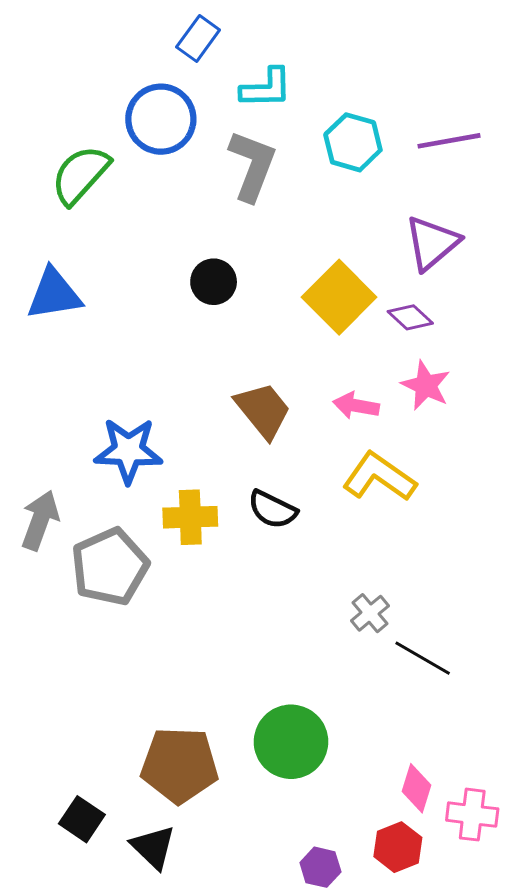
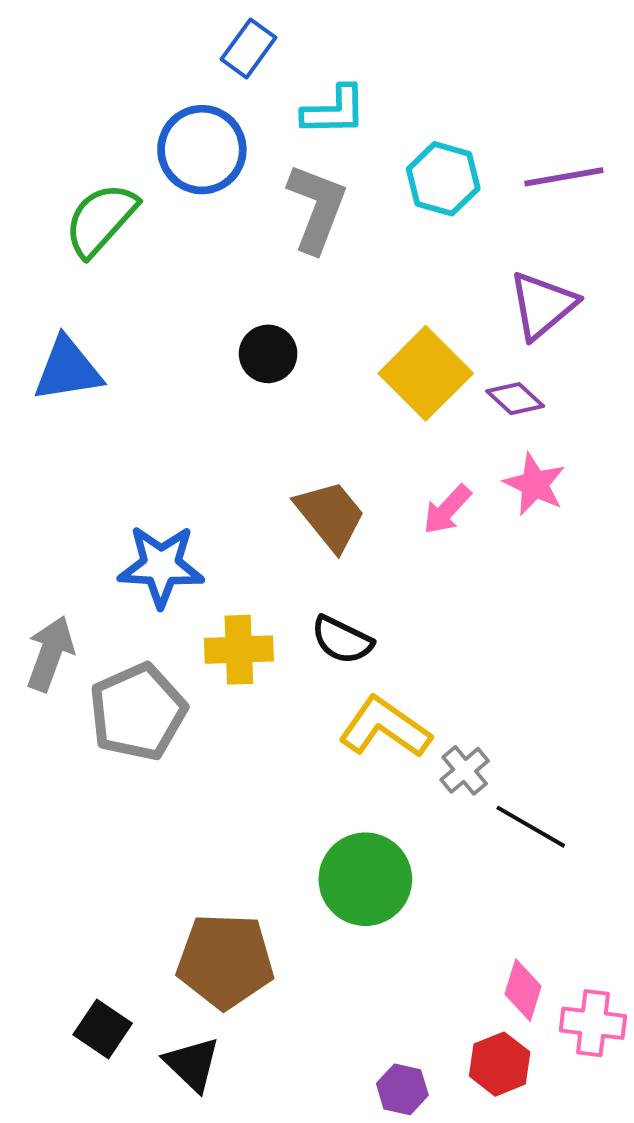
pink arrow: (356, 406) -> (447, 510), turned -57
yellow L-shape: (379, 477) -> (385, 727), moved
green circle: (291, 742) -> (365, 879), moved

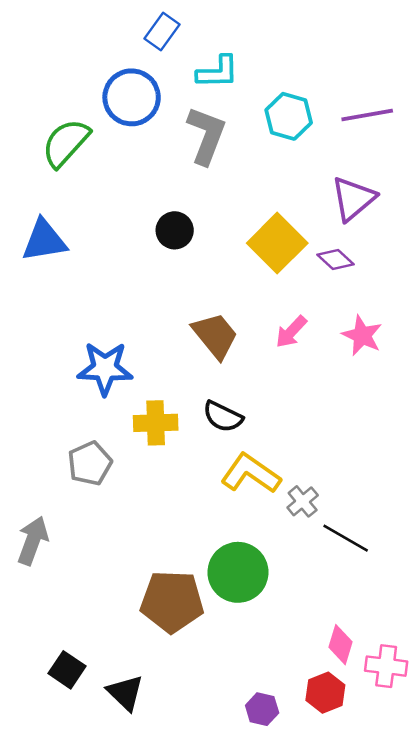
pink star: (535, 484) -> (362, 335), moved
gray arrow: (50, 654) -> (33, 541), moved
gray pentagon: (138, 712) -> (90, 463), size x0.7
brown pentagon: (225, 961) -> (172, 601), moved

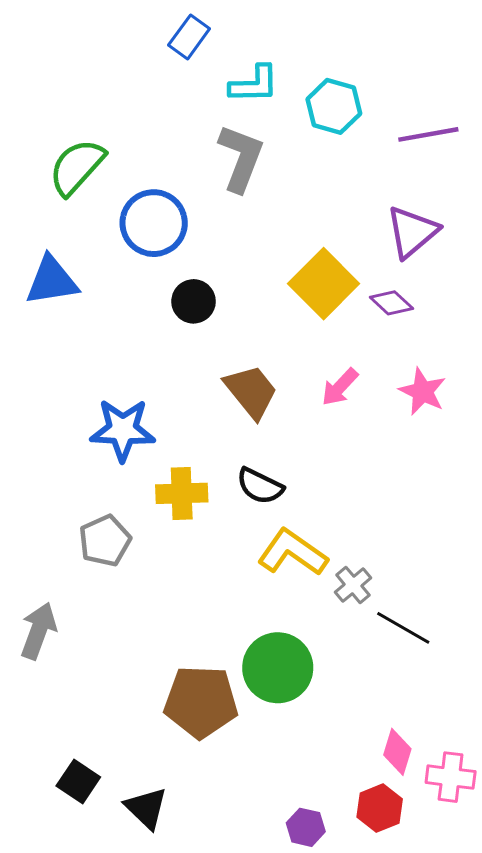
blue circle: (132, 97) -> (154, 223), moved
cyan hexagon: (289, 116) -> (334, 106), moved
black circle: (175, 230) -> (194, 301), moved

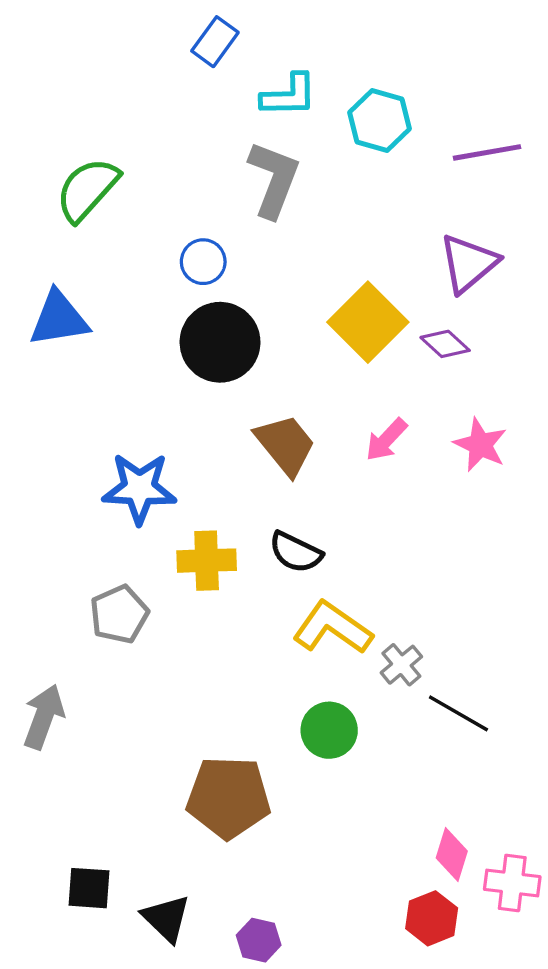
blue circle: (154, 223) -> (203, 262), moved, size x0.6
black circle: (194, 301) -> (220, 342), size x1.6
green circle: (278, 668) -> (329, 730), moved, size x0.7
black square: (78, 781) -> (89, 888), turned -30
purple hexagon: (306, 827) -> (259, 940), moved

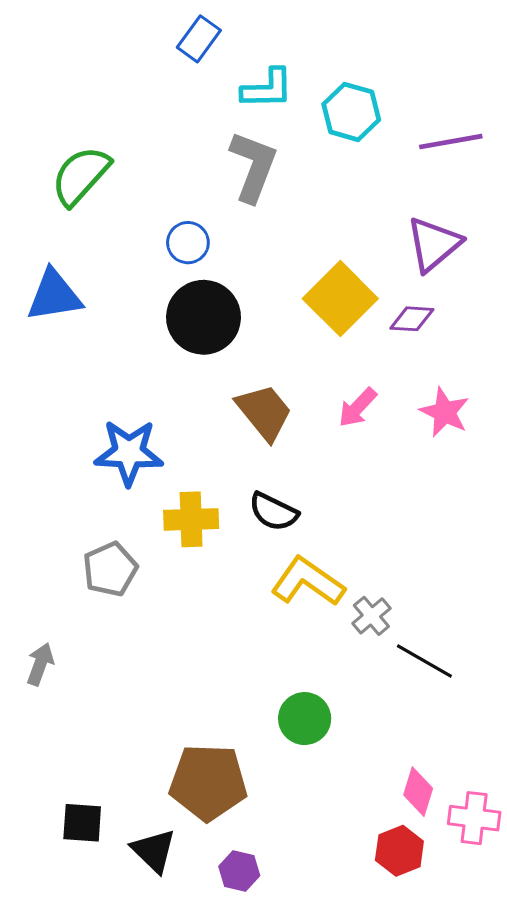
purple diamond: (445, 344) -> (412, 319), turned -39
gray arrow: (44, 717) -> (40, 664), size x0.7
green circle: (329, 730) -> (305, 719), moved
brown pentagon: (228, 797) -> (208, 782), moved

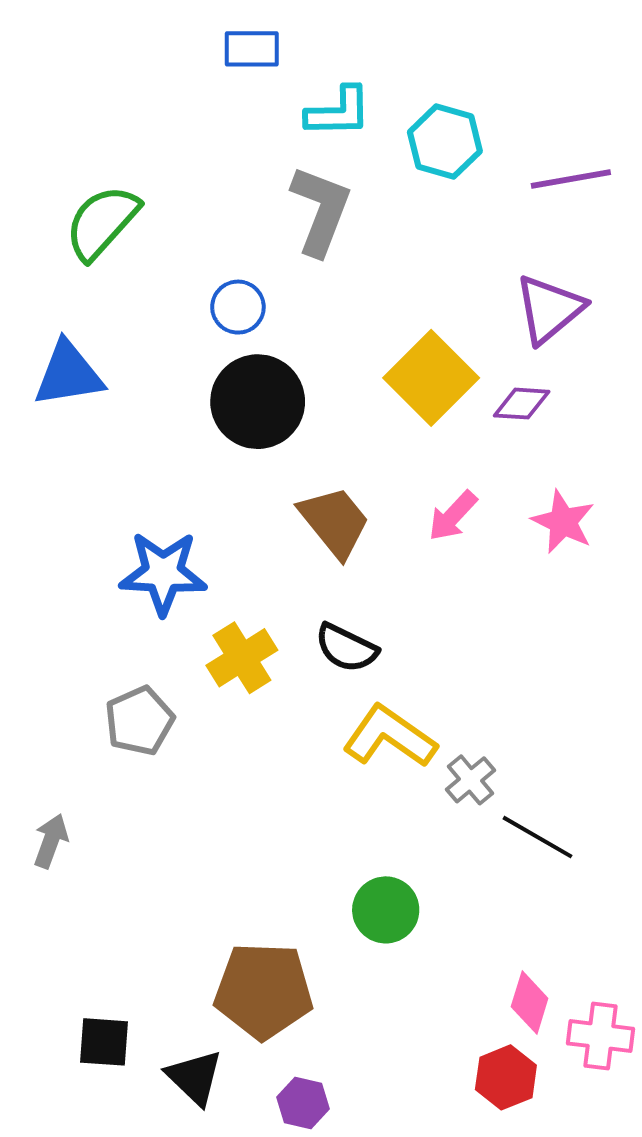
blue rectangle: (199, 39) -> (252, 49), turned 54
yellow cross: (191, 519) -> (242, 658), turned -30

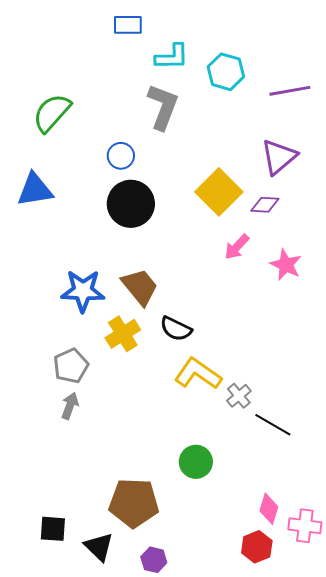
pink arrow: (453, 516) -> (237, 247), moved
brown trapezoid: (334, 522) -> (140, 287), moved
gray arrow: (51, 841) -> (70, 406), moved

